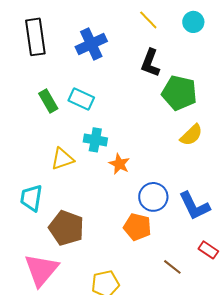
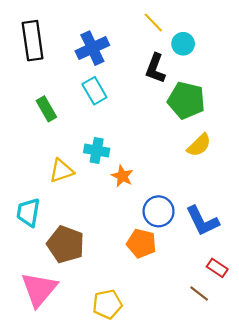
cyan circle: (193, 22) -> (183, 44), moved
cyan rectangle: (81, 99) -> (94, 91), moved, turned 35
brown line: (172, 267) -> (199, 294), moved

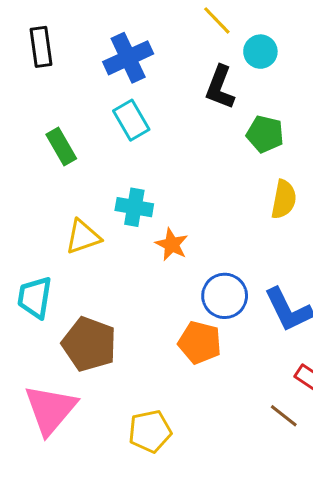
black rectangle: (33, 41) -> (41, 47), size x0.7
green pentagon: (186, 100) -> (265, 134), size x0.7
yellow semicircle: (199, 145) -> (284, 199), turned -35

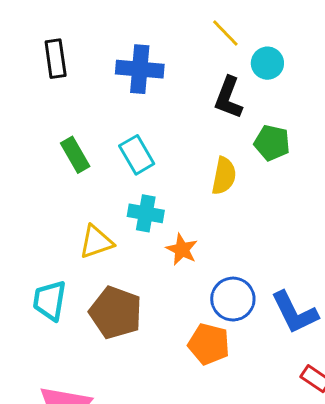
blue cross: (128, 58) -> (140, 69), turned 30
cyan rectangle: (131, 120) -> (137, 155), moved
yellow semicircle: (284, 199) -> (224, 176), moved
brown pentagon: (89, 344) -> (116, 313), moved

